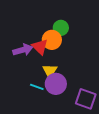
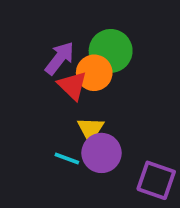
green circle: (61, 28) -> (111, 51), size x1.5
purple arrow: (23, 50) -> (60, 58), moved, turned -36

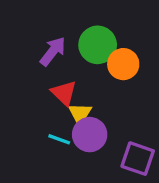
orange circle: (94, 73) -> (123, 64), moved
red triangle: (72, 86) -> (64, 93), moved

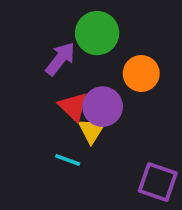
green circle: (98, 45) -> (97, 33), moved
purple circle: (90, 135) -> (103, 107), moved

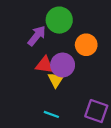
red triangle: (73, 107) -> (45, 65), turned -36
cyan line: (68, 160) -> (51, 114), moved

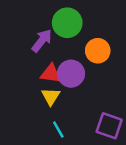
yellow triangle: (56, 80) -> (51, 96), moved
cyan line: (51, 114) -> (58, 130), turned 40

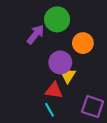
red triangle: (51, 74) -> (54, 90), moved
yellow triangle: (51, 96) -> (68, 75), moved

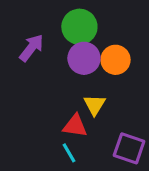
purple arrow: (36, 34) -> (31, 48), moved
purple circle: (60, 62) -> (84, 58), moved

